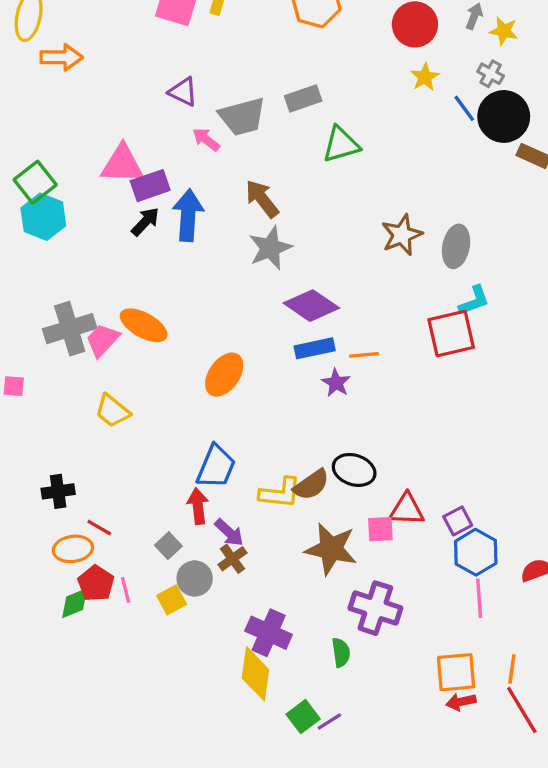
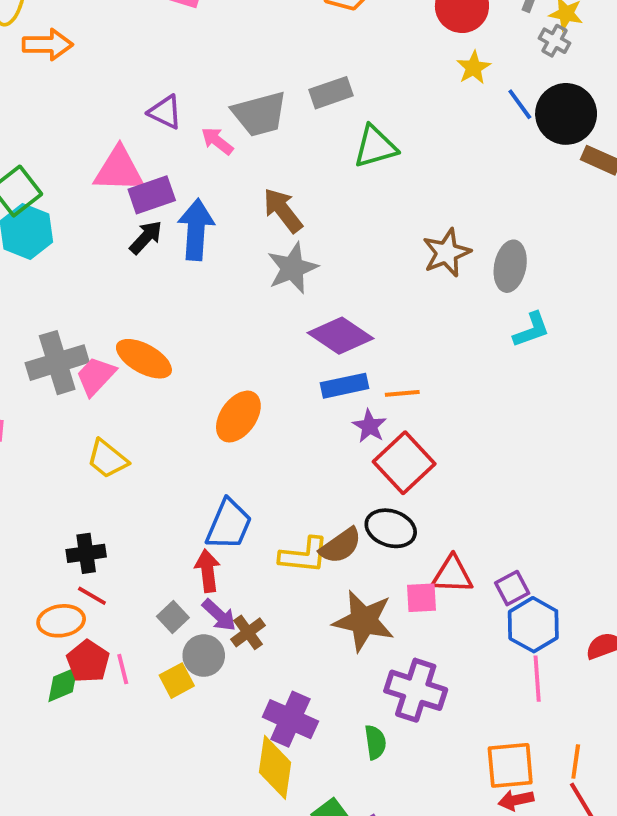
gray cross: (491, 74) -> (554, 41), moved
purple triangle: (183, 92) -> (165, 112), moved
red square: (451, 334) -> (404, 463), moved, turned -30
black cross: (58, 491) -> (86, 553), moved
purple arrow: (229, 532) -> (219, 615), moved

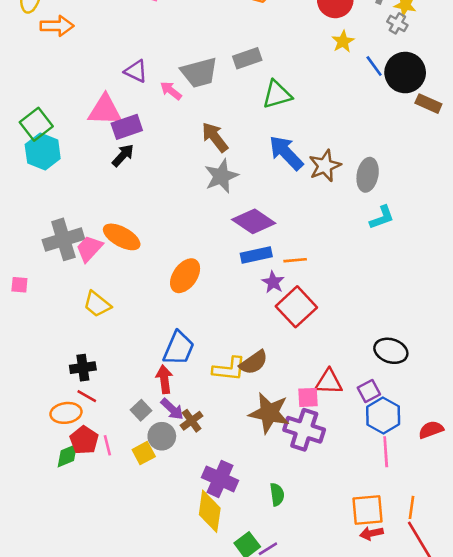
blue arrow: (196, 230) -> (286, 153), moved, turned -48
black ellipse: (391, 528) -> (391, 351), moved
purple cross: (416, 690) -> (304, 430), moved

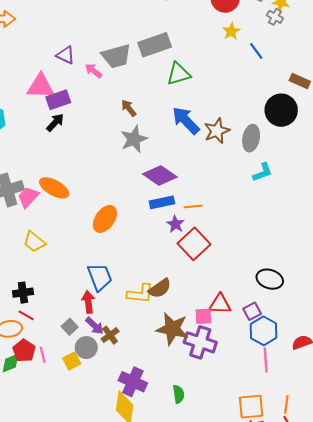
gray rectangle: (247, 58) -> (155, 45), size x1.4
black circle: (405, 73) -> (281, 110), moved
brown arrow: (215, 137) -> (129, 108), size x0.7
blue trapezoid: (179, 348) -> (100, 277), turned -44

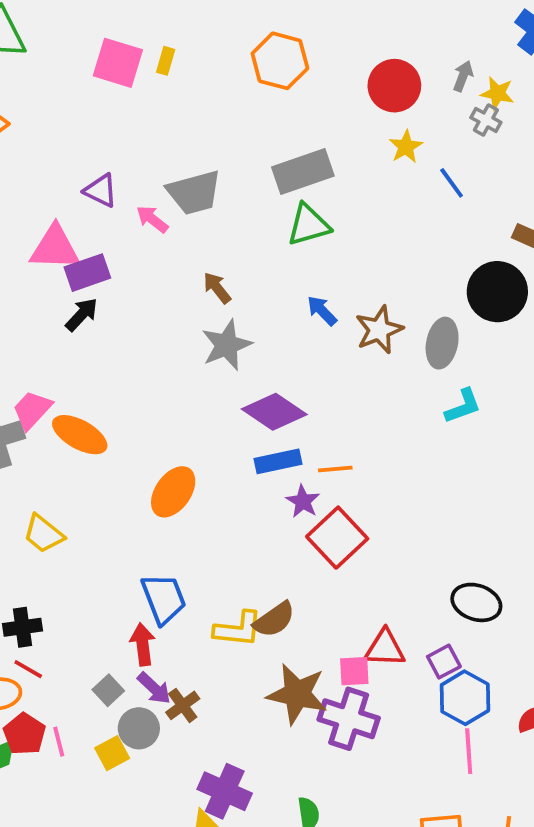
gray rectangle: (155, 45) -> (303, 171), moved
blue arrow: (186, 120) -> (322, 311), size x0.6
pink trapezoid: (28, 197) -> (32, 410), moved

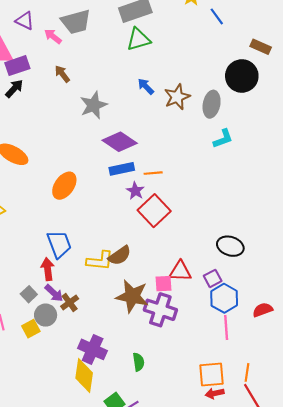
brown arrow: (217, 288) -> (62, 74), moved

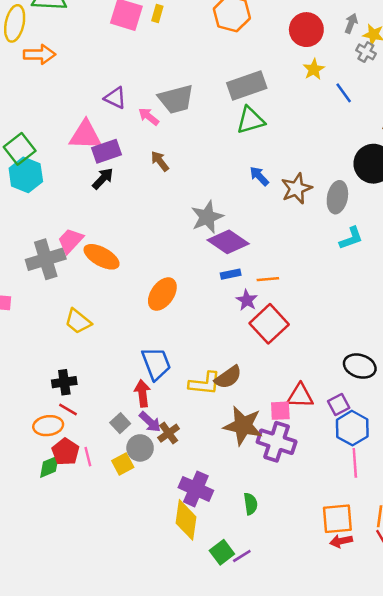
gray star: (94, 105) -> (207, 217), moved
blue rectangle: (122, 169) -> (231, 274), size x0.7

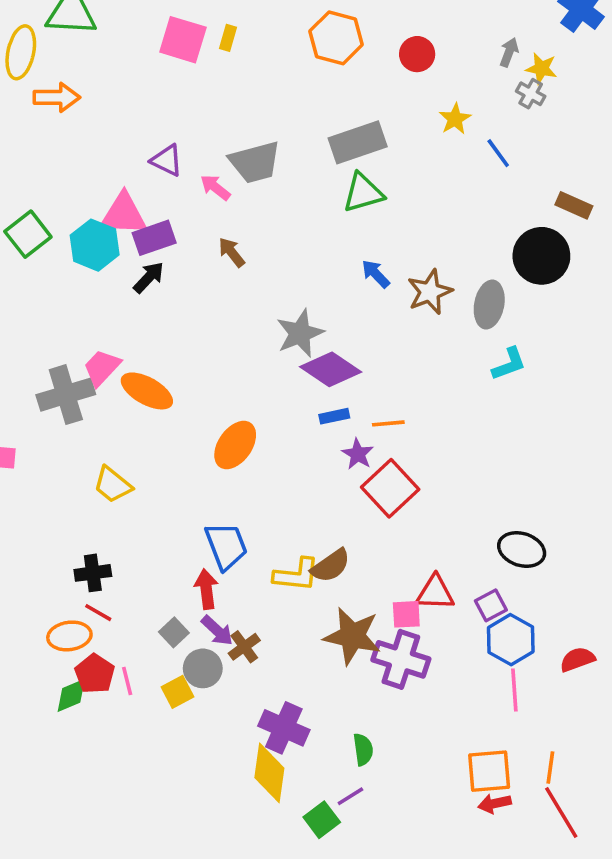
red circle: (306, 30) -> (417, 54), moved, size x0.7
cyan hexagon: (26, 175) -> (95, 245), moved
purple line: (242, 556) -> (350, 796), moved

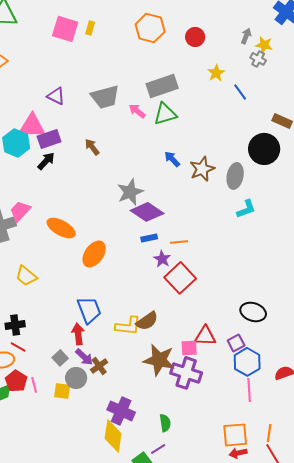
pink arrow: (215, 187) -> (137, 111), moved
orange ellipse: (147, 391) -> (61, 228), moved
yellow square: (178, 692) -> (62, 391), turned 36

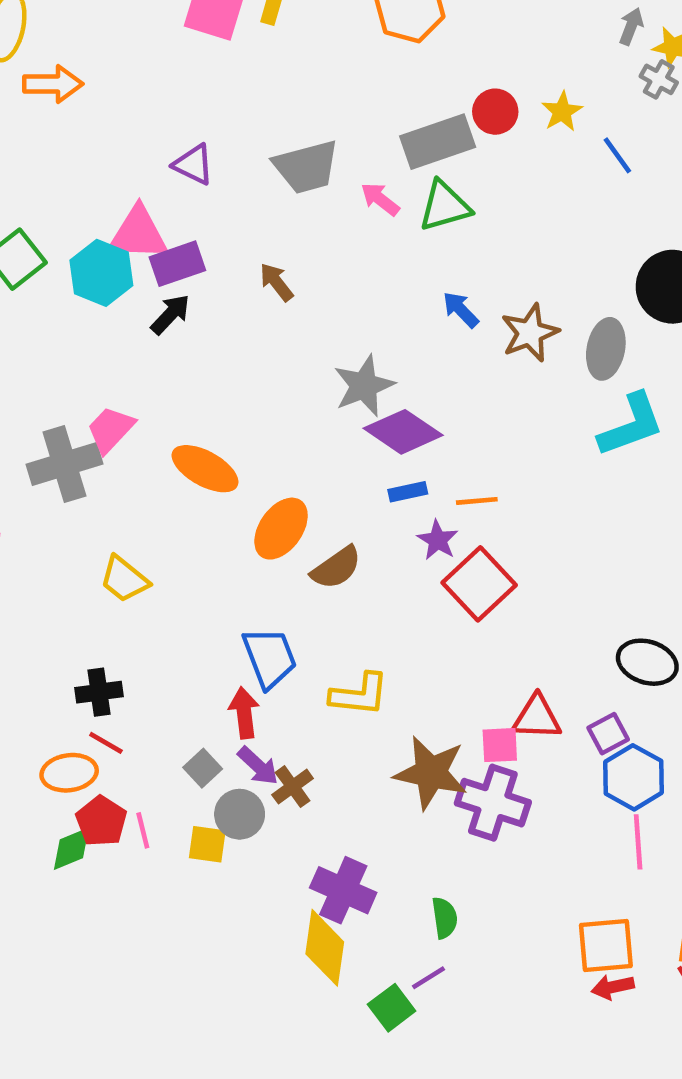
red circle: (195, 37) -> (495, 112), moved
cyan L-shape: (246, 209) -> (631, 425), size x1.5
brown semicircle: (147, 321) -> (336, 568), moved

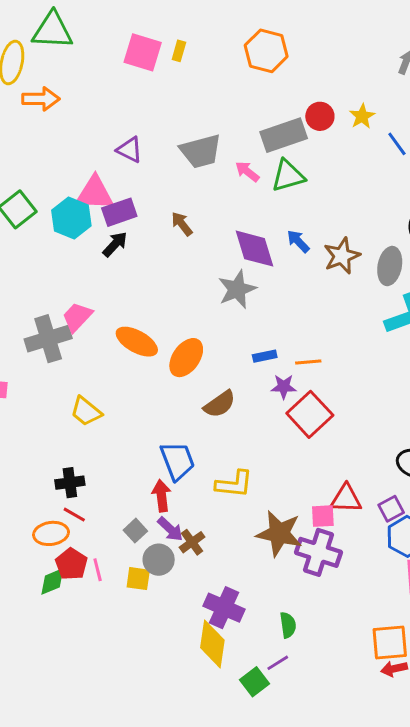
purple diamond: (403, 432) -> (255, 249), moved, turned 39
orange ellipse: (281, 529) -> (186, 358), moved
purple star: (438, 540) -> (284, 387), turned -30

